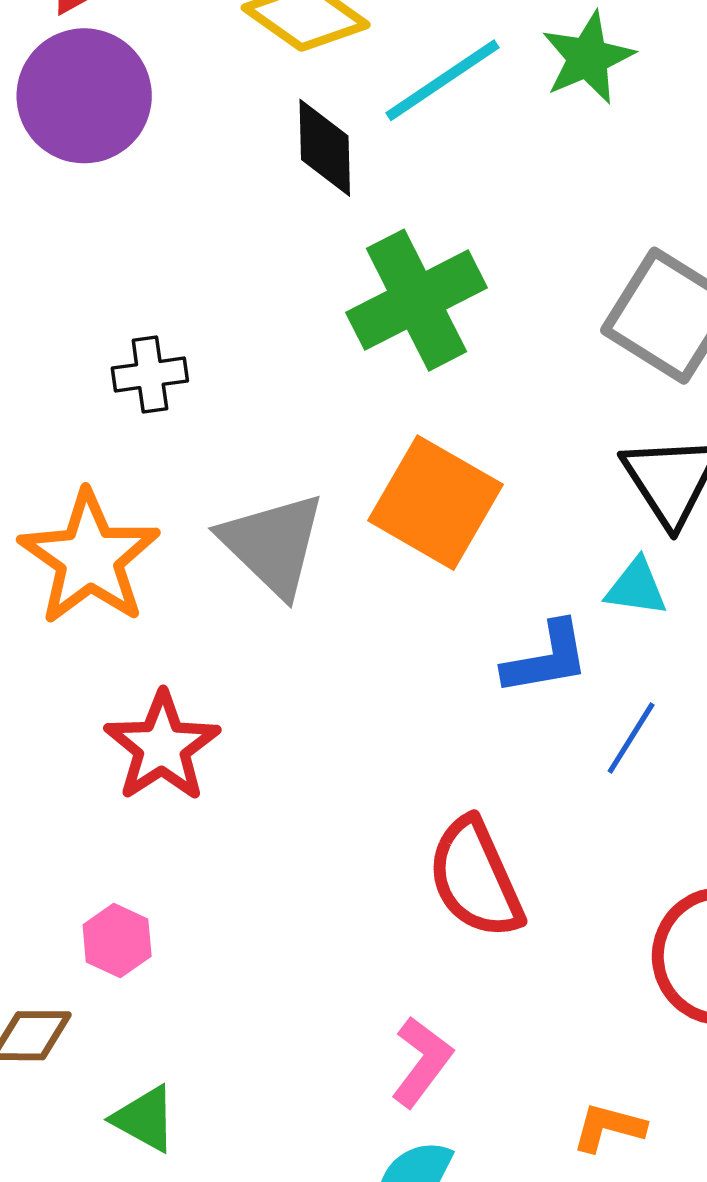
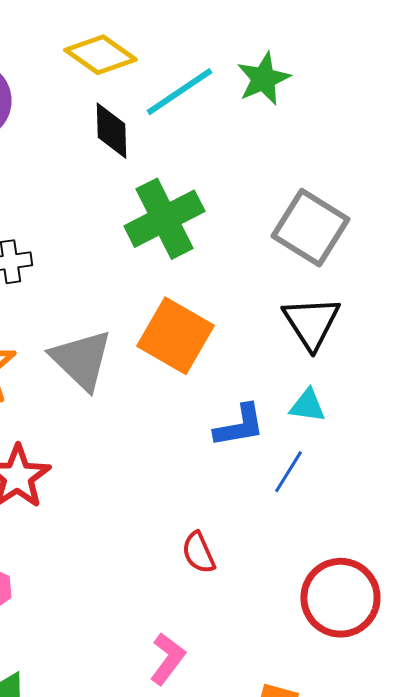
cyan triangle: (636, 587) -> (307, 406), moved
red semicircle: (475, 878) -> (198, 553), size x0.6

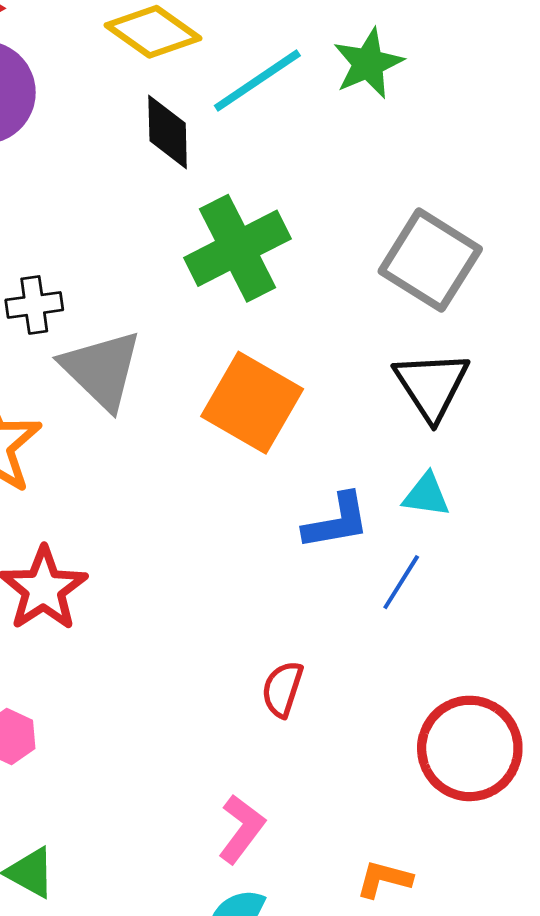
gray triangle: (81, 360) -> (102, 370), moved
red semicircle: (198, 553) -> (282, 689), turned 42

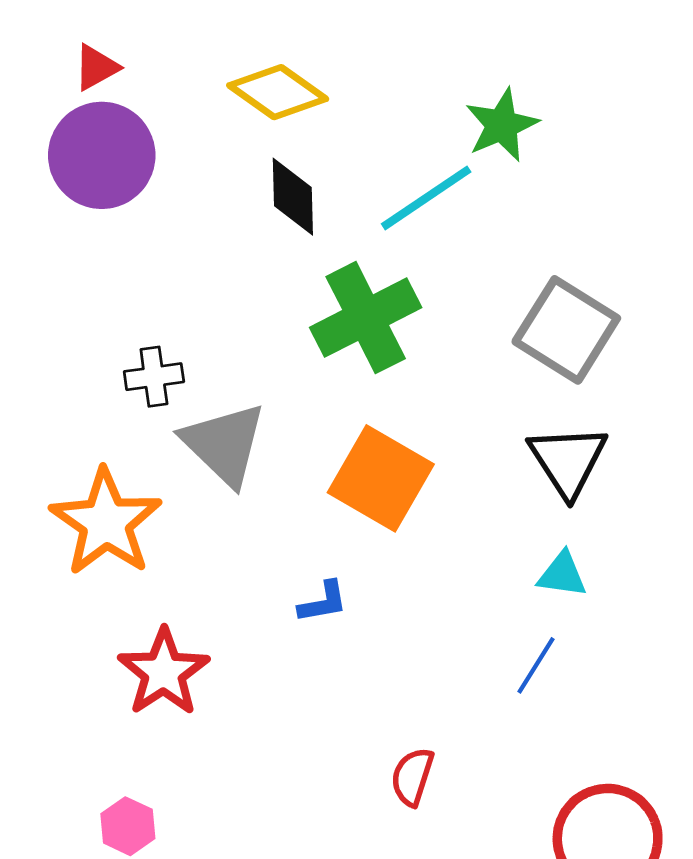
cyan line: (257, 81) -> (426, 198), moved
blue L-shape: (336, 521) -> (323, 602), moved, size x0.7

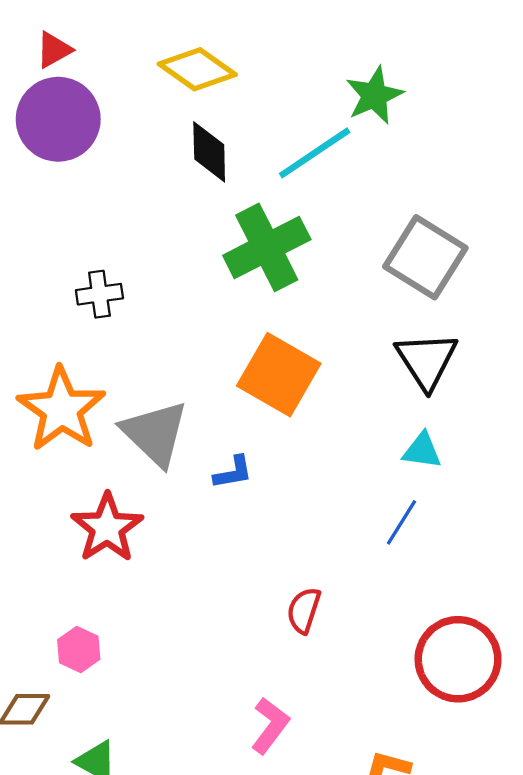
gray triangle: (224, 444) -> (155, 433), moved

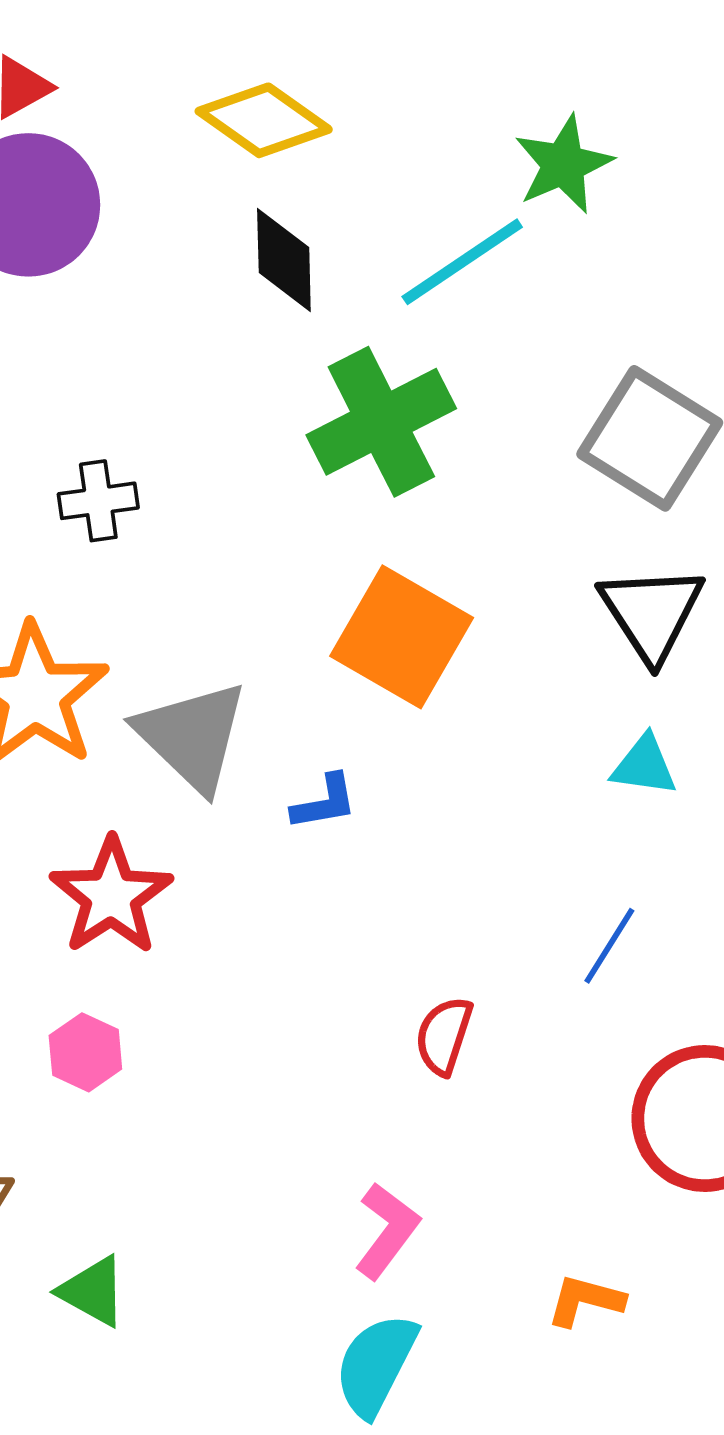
blue line: (402, 522) -> (609, 946), moved
pink hexagon: (79, 649) -> (85, 1052), moved

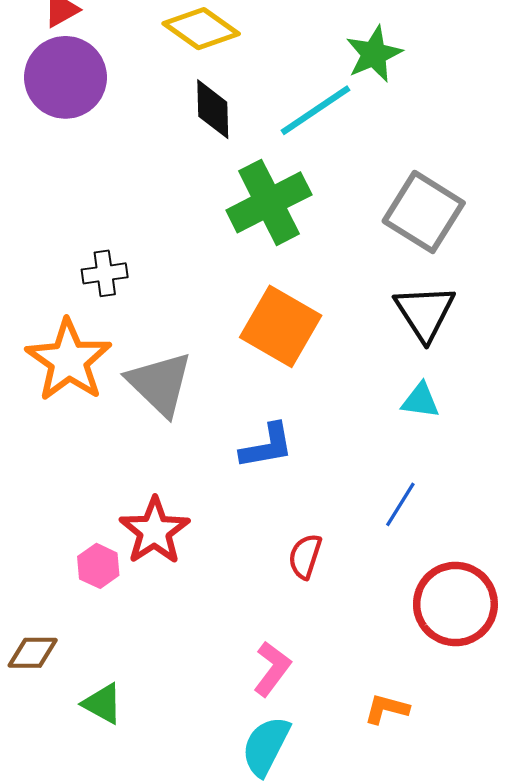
black cross: (98, 501) -> (105, 273), moved
blue L-shape: (324, 802) -> (267, 446), moved, size x1.4
red star: (111, 896) -> (154, 531), moved

